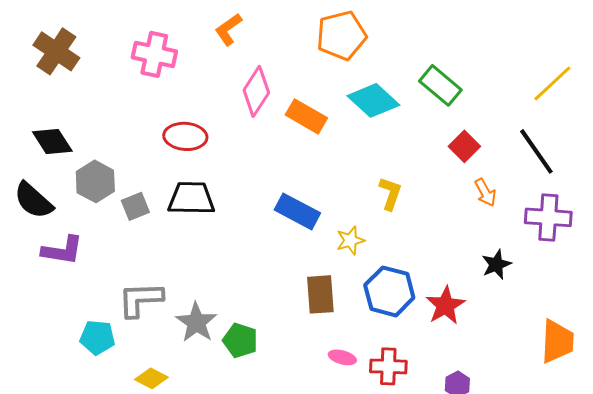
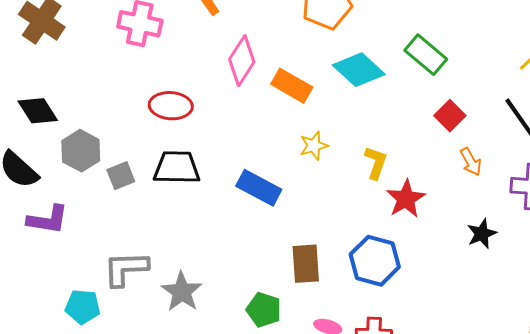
blue rectangle: (297, 211) -> (259, 188), moved
yellow star: (350, 240) -> (314, 146), moved
red star: (445, 305) -> (406, 199), moved
green pentagon: (240, 340) -> (264, 310), moved

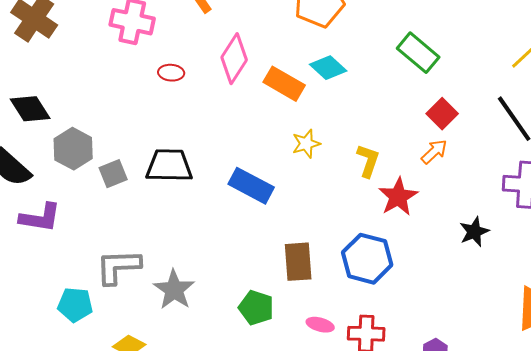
cyan diamond: (359, 70) -> (328, 68), moved, size x0.7
red ellipse: (171, 106) -> (171, 73), moved, size x0.6
orange arrow: (471, 162) -> (434, 152), moved, turned -104

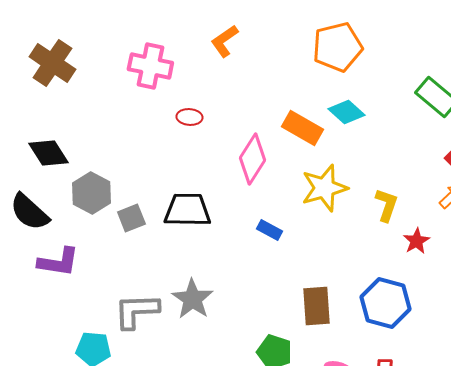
pink diamond: (234, 59) -> (252, 159), moved
yellow star: (306, 144) -> (324, 188), size x1.6
blue rectangle: (251, 186) -> (269, 230), size x0.6
red star: (398, 197) -> (416, 241), size x0.7
gray star: (174, 290) -> (192, 299), moved

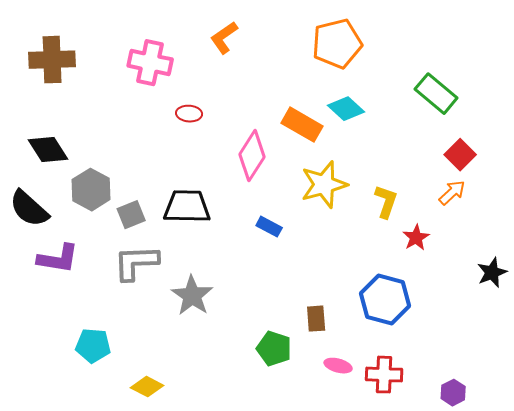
brown cross: (52, 63) -> (52, 60), turned -36
brown rectangle: (316, 306) -> (316, 319), moved, size x0.7
gray L-shape: (136, 311) -> (136, 263), moved

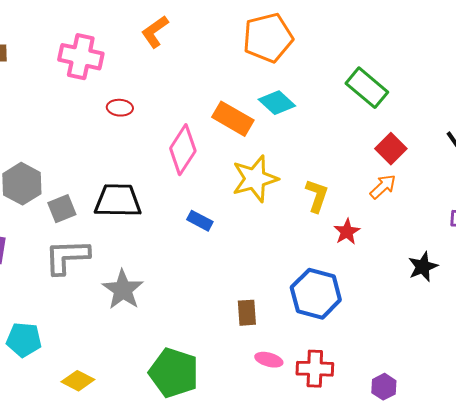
green pentagon: (274, 349) -> (174, 373), moved, size x1.4

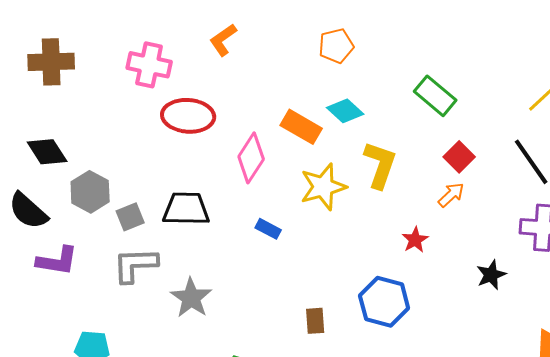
orange pentagon: (268, 38) -> (336, 46), size x0.7
red ellipse: (120, 108) -> (188, 116), size x2.0
yellow L-shape: (317, 196) -> (380, 165), moved, size x1.4

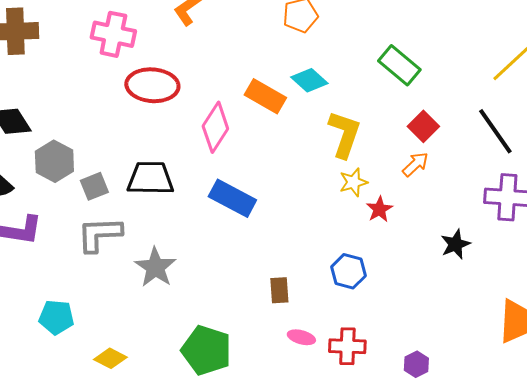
yellow star: (323, 187) -> (353, 182), moved, size x0.6
blue rectangle: (268, 229) -> (232, 198), size x1.8
blue hexagon: (384, 302) -> (348, 271), size x0.7

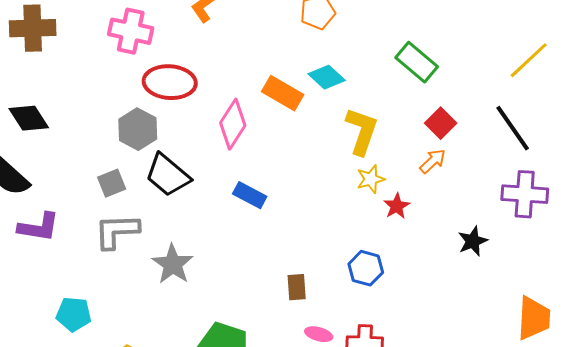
gray hexagon: (54, 161) -> (138, 129), moved
black trapezoid: (150, 178) -> (168, 175), turned -141
blue rectangle: (232, 198) -> (250, 195), size x0.7

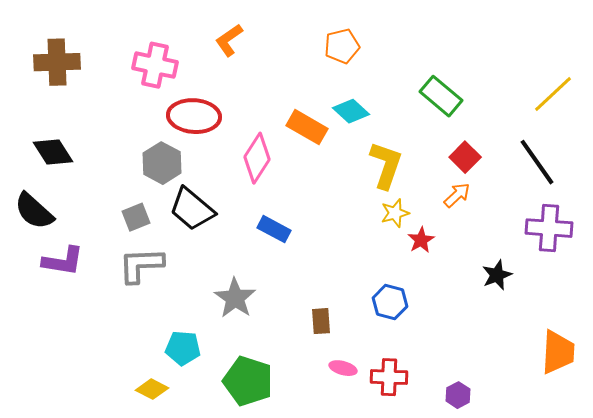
gray star: (173, 264) -> (235, 298), moved
cyan pentagon: (74, 314) -> (183, 348), moved

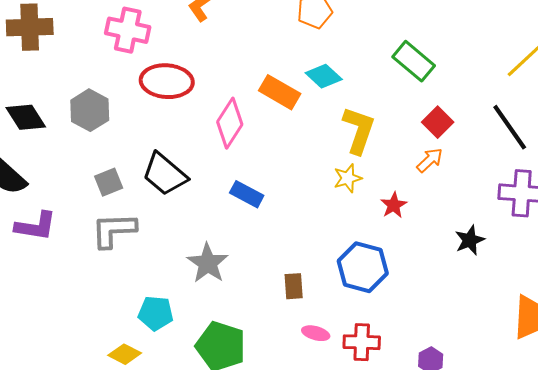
gray hexagon: (162, 163) -> (90, 110), moved
yellow star: (395, 213) -> (348, 178), moved
blue hexagon: (390, 302) -> (363, 267), size x1.4

